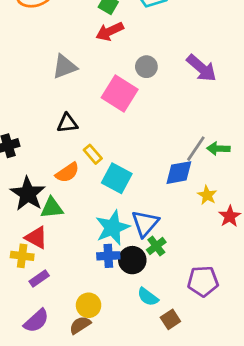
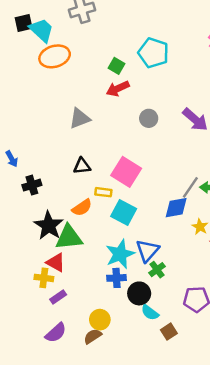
pink square: (120, 94) -> (126, 172), moved
yellow rectangle: (93, 154) -> (103, 192), turned -42
green triangle: (52, 208) -> (69, 237), size x1.4
black circle: (132, 260) -> (139, 293), moved

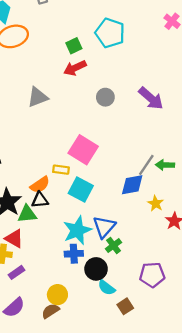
green square: (117, 66) -> (74, 46), turned 35
black triangle: (82, 166) -> (40, 200), moved
green triangle: (69, 237) -> (27, 214), size x0.7

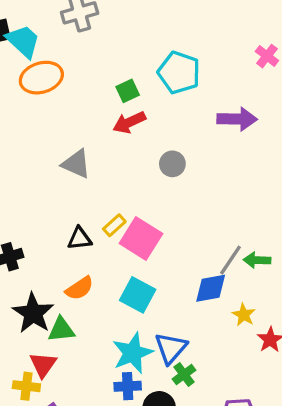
gray triangle: (38, 97) -> (76, 164), turned 45
purple arrow: (151, 98) -> (237, 119), moved, turned -40
yellow rectangle: (61, 170) -> (114, 225), moved, turned -49
black triangle: (40, 200) -> (80, 239), moved
red triangle: (14, 239) -> (43, 365), turned 36

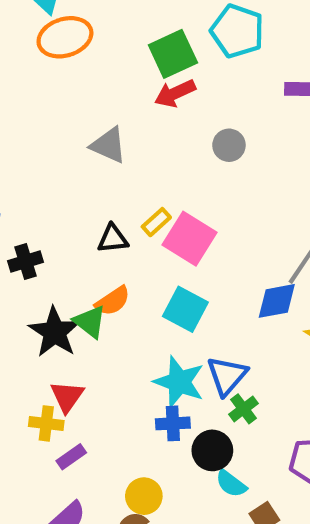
green square: (128, 91) -> (173, 54), size x1.6
green triangle: (61, 330) -> (90, 322), moved, turned 44
cyan star: (133, 353) -> (179, 382), turned -30

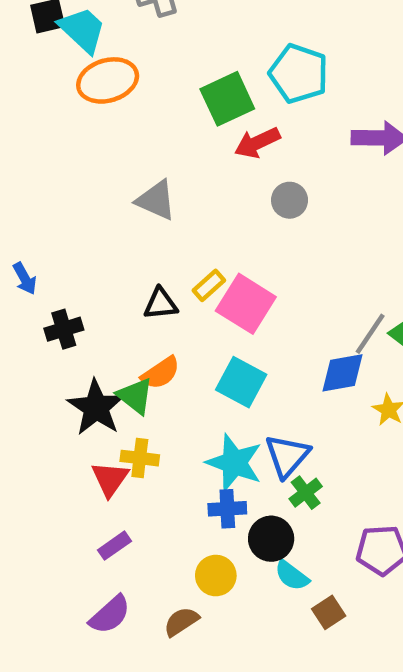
red arrow: (175, 93) -> (257, 143), moved
yellow cross: (46, 423) -> (140, 458), moved
yellow circle: (144, 496) -> (216, 576), moved

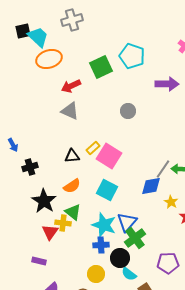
red arrow: (257, 143) -> (71, 86), moved
green triangle: (135, 396) -> (73, 212), moved
green cross: (306, 493) -> (135, 238), size x1.5
purple rectangle: (115, 546) -> (39, 261), moved, turned 48

